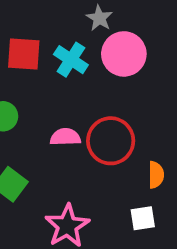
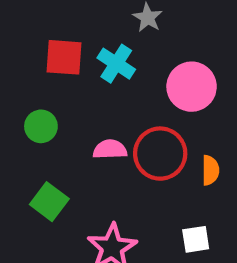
pink circle: (124, 54) -> (192, 87), moved
orange semicircle: (156, 175) -> (210, 170), moved

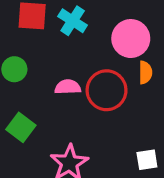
orange semicircle: (210, 170) -> (145, 72), moved
white square: (196, 239) -> (147, 160), moved

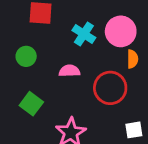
cyan cross: (73, 21) -> (84, 34), moved
red circle: (107, 90) -> (110, 88), moved

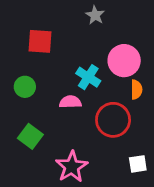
cyan cross: (84, 34) -> (88, 77), moved

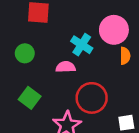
red circle: (113, 120) -> (92, 98), moved

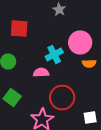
cyan cross: (82, 45) -> (54, 54), turned 30
orange semicircle: (125, 56) -> (89, 64), turned 88

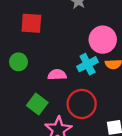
cyan cross: (54, 54) -> (88, 64), moved
green square: (12, 98) -> (37, 104), moved

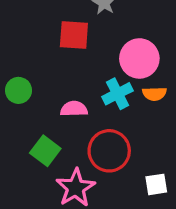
red square: (31, 23) -> (74, 35), moved

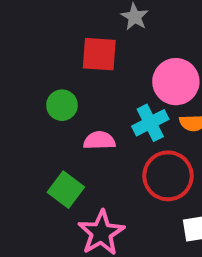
green circle: (18, 90) -> (62, 105), moved
red circle: (109, 151) -> (168, 176), moved

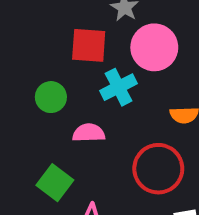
pink circle: (176, 82) -> (154, 47), moved
cyan cross: (150, 123) -> (119, 87), moved

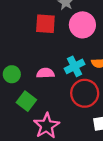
cyan cross: (119, 87) -> (75, 66), moved
green circle: (51, 97) -> (12, 74), moved

